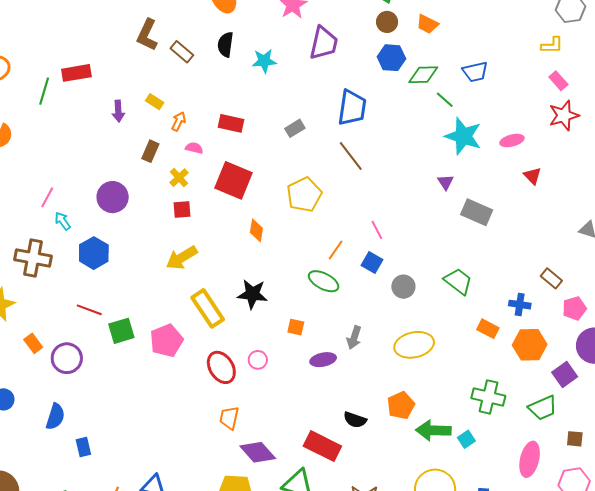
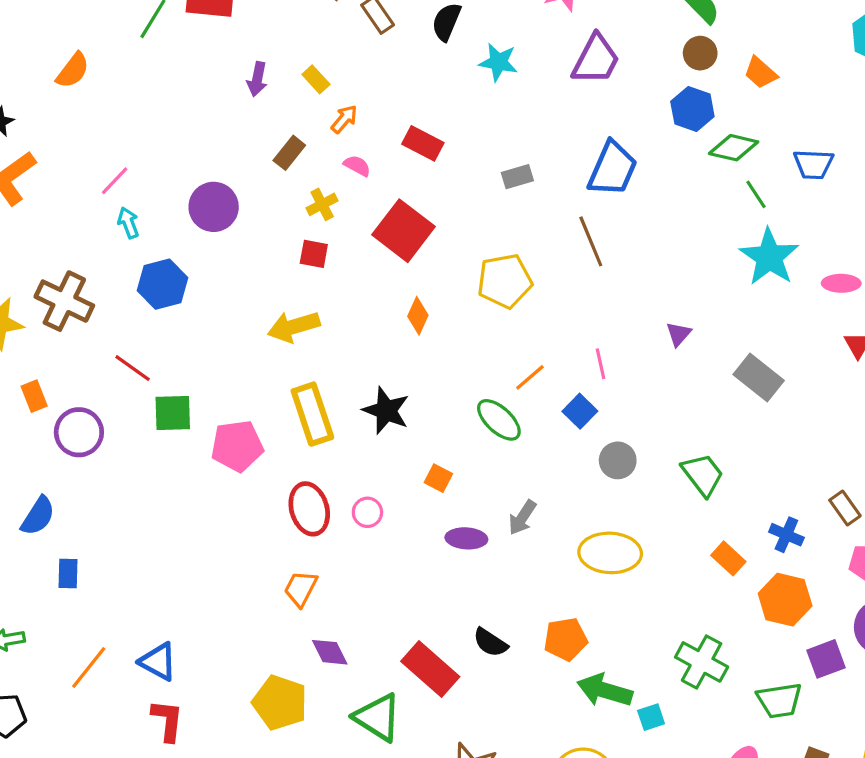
purple triangle: (446, 182) -> (679, 334), moved
brown cross: (33, 258) -> (64, 301), moved
purple diamond: (258, 452) -> (330, 652), size x0.7

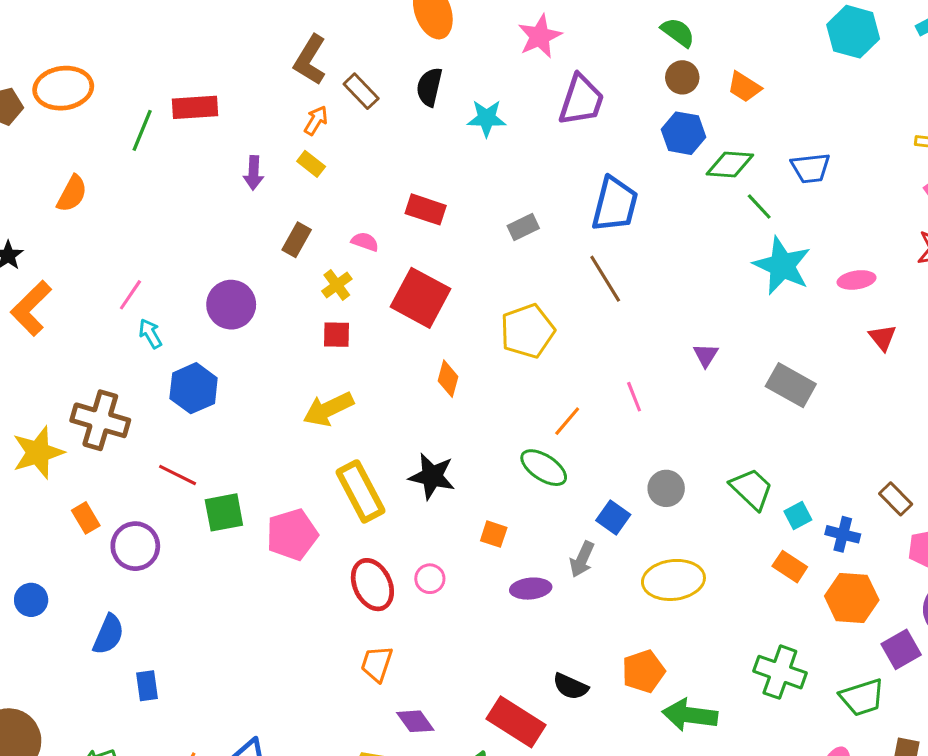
orange arrow: (344, 119) -> (316, 120), moved
blue square: (580, 411) -> (613, 518), moved
cyan square: (651, 717) -> (798, 515), moved

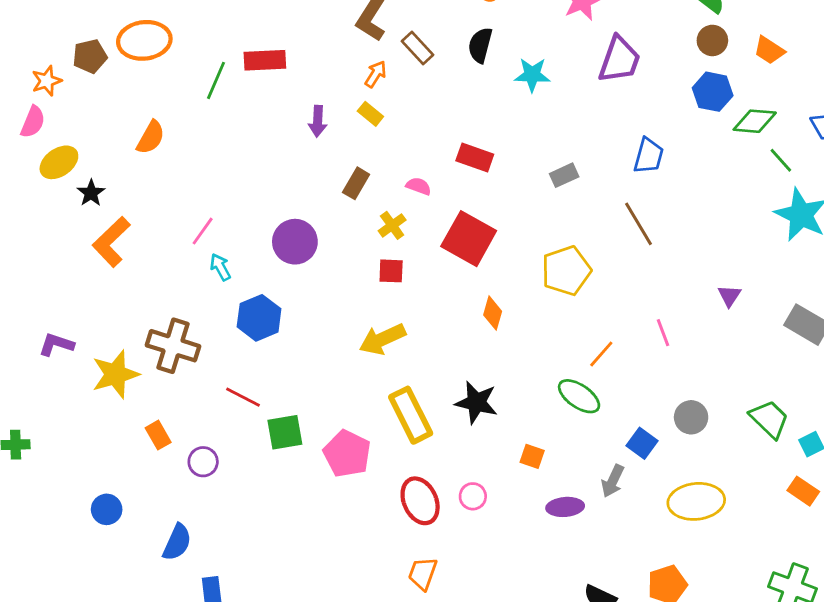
blue trapezoid: (615, 204) -> (649, 156), size x0.7
pink pentagon: (292, 535) -> (347, 454), turned -30
purple circle: (135, 546) -> (203, 462), size x0.7

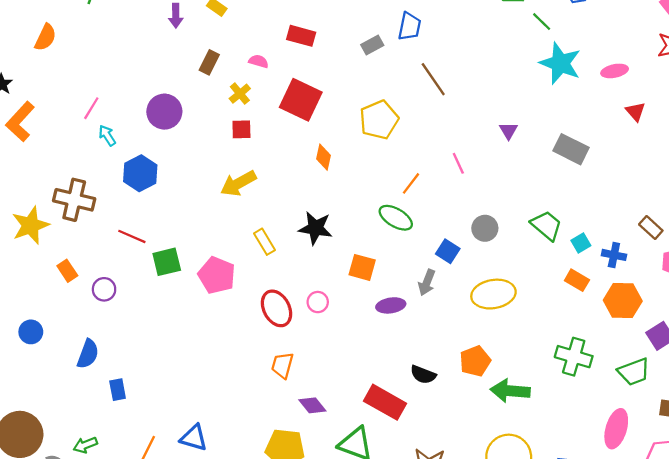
blue trapezoid: (649, 156) -> (410, 26), moved
yellow rectangle: (411, 415) -> (264, 242), size x0.6
orange square: (532, 456) -> (362, 267), size x1.4

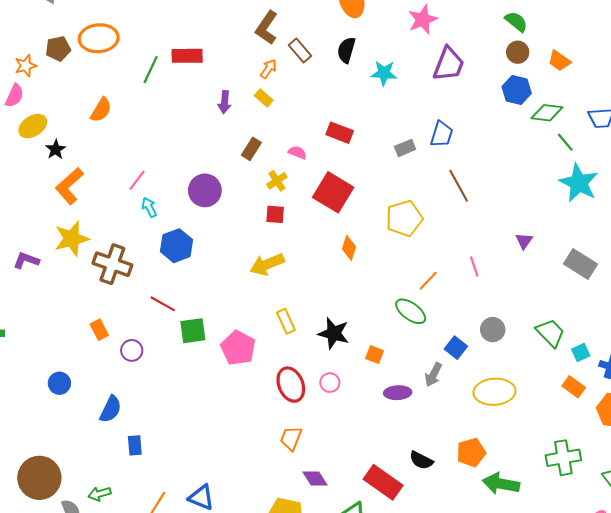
yellow star: (30, 225) -> (72, 239), moved
black star: (315, 228) -> (334, 333), moved
orange square: (362, 267) -> (375, 355), size x0.7
green cross: (574, 357) -> (563, 458), turned -32

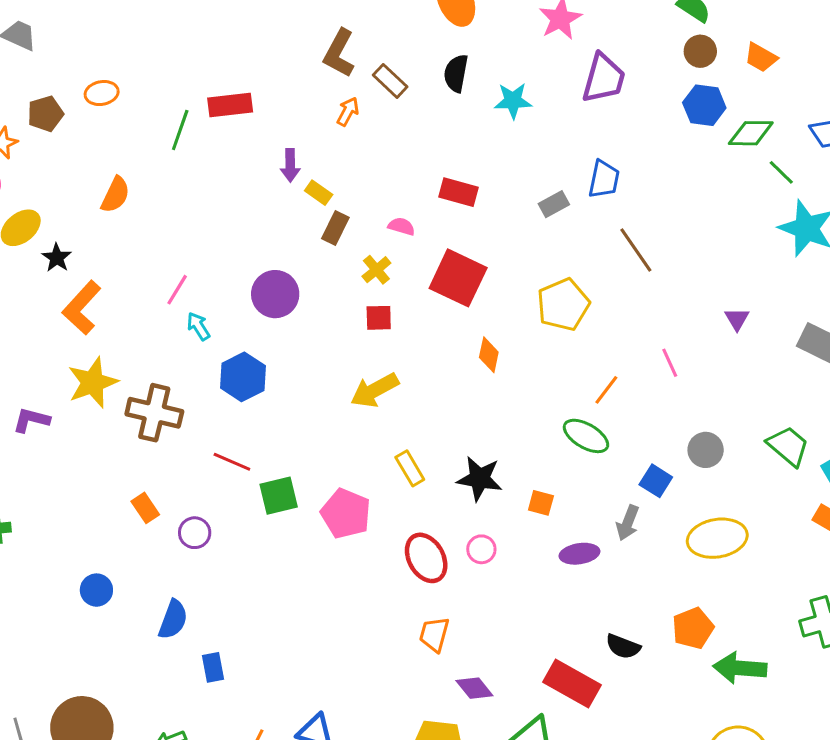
orange ellipse: (99, 38) -> (102, 93), size x0.6
yellow rectangle: (264, 98) -> (319, 193), moved

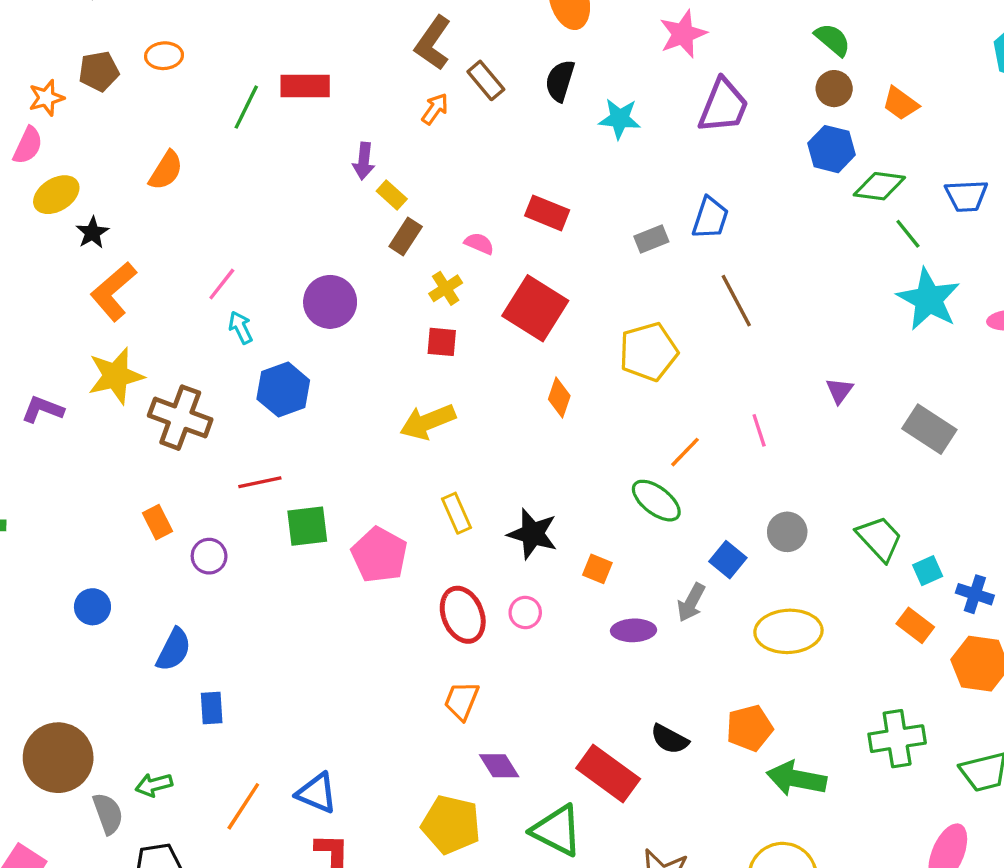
red line: (232, 462) -> (260, 482), turned -42

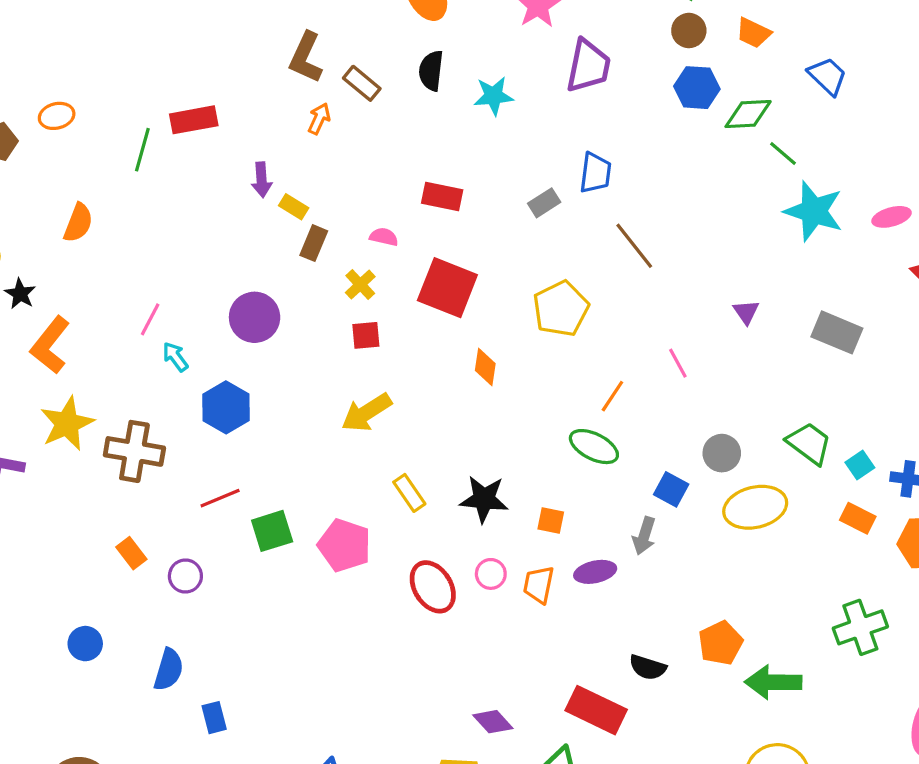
blue trapezoid: (966, 196) -> (827, 76), moved, turned -123
yellow ellipse: (788, 631) -> (755, 507), moved
orange trapezoid: (462, 701) -> (539, 585), moved

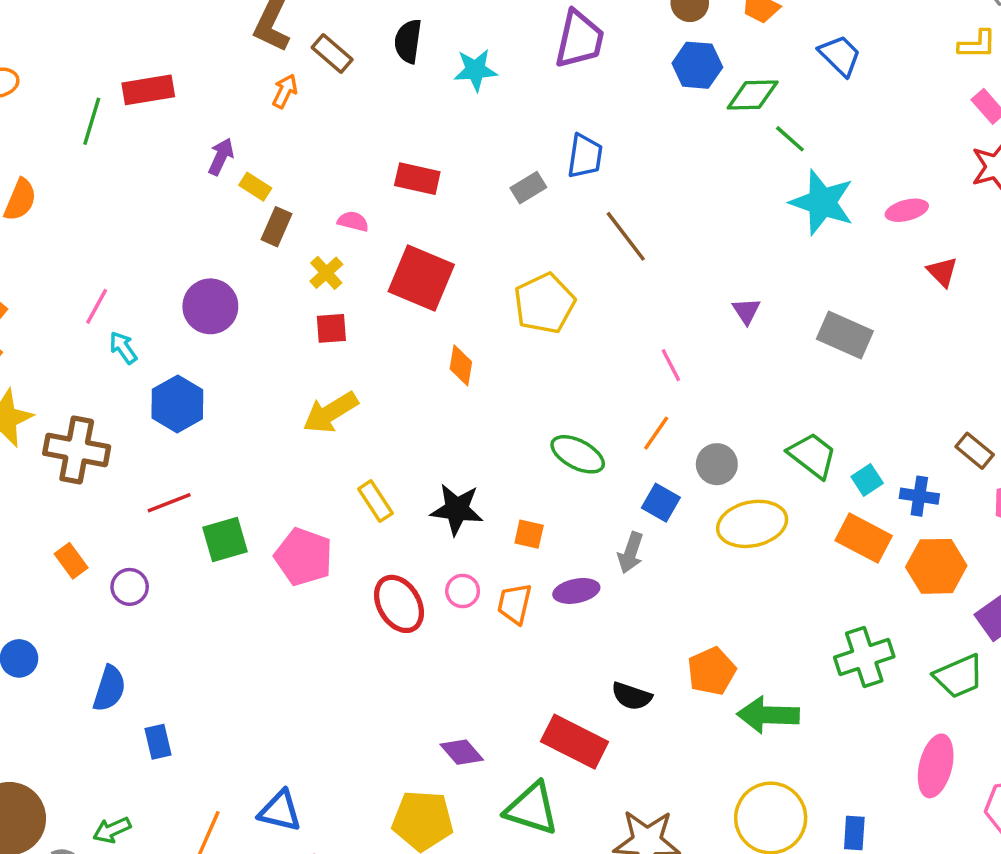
purple arrow: (262, 180) -> (221, 157), turned -152
orange line: (612, 396) -> (656, 433), moved
orange rectangle: (858, 518) -> (864, 538), size x1.4

